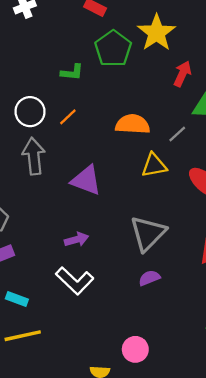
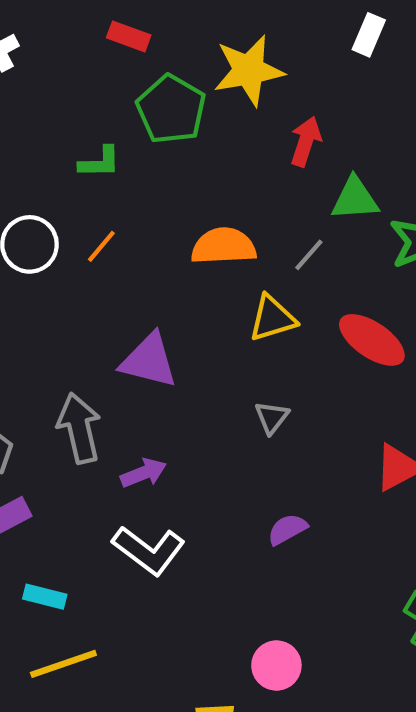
yellow star: (157, 33) -> (249, 70), turned 30
gray arrow: (34, 156) -> (79, 428), moved
gray triangle: (148, 233) -> (272, 417), moved, size x0.5

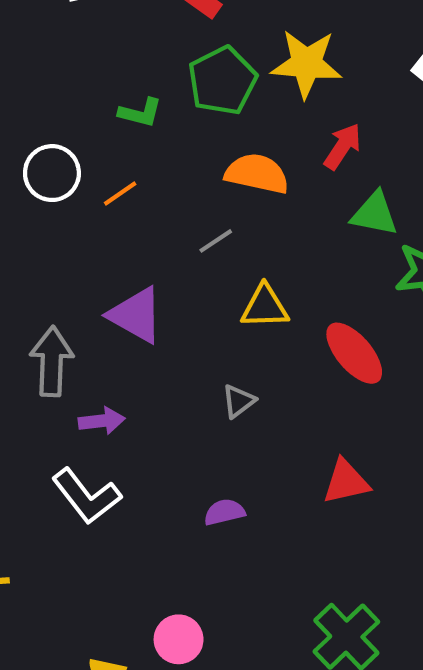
orange semicircle: (224, 246) -> (257, 174), moved
gray line: (309, 255) -> (216, 241), moved

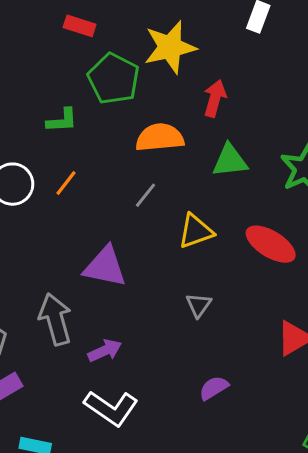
green triangle: (375, 214) -> (230, 161), moved

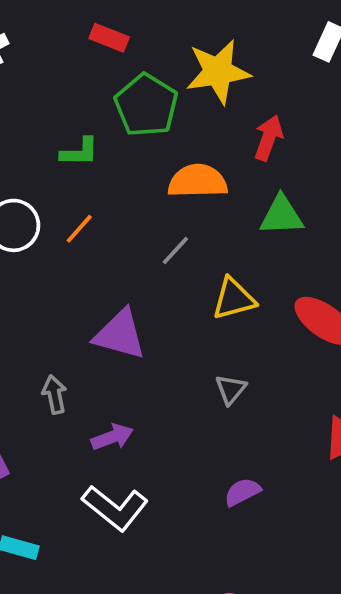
gray arrow: (55, 319) -> (54, 394), size x0.6

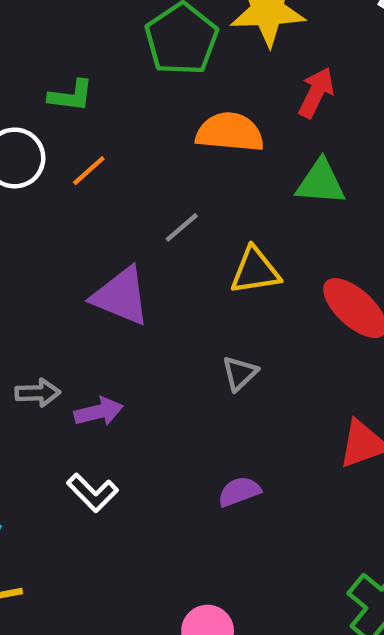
green L-shape: (80, 152) -> (71, 96), moved
gray line: (175, 250) -> (182, 227), moved
gray arrow: (54, 394) -> (38, 393), moved, turned 93
white L-shape: (115, 508) -> (92, 493), size x0.7

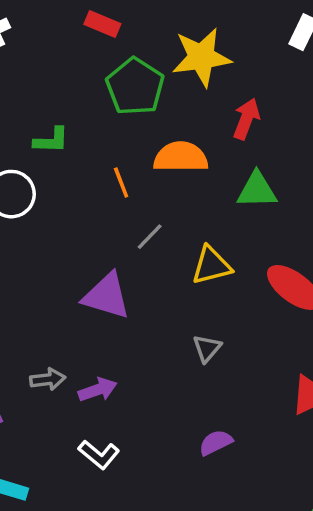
orange line: (89, 171) -> (121, 182), moved, turned -64

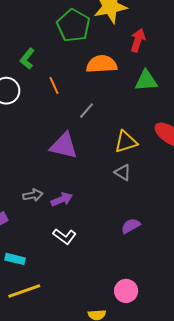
green L-shape: (51, 140) -> (27, 59), turned 130
orange line: (121, 182) -> (54, 86), moved
yellow triangle: (211, 265) -> (126, 142), moved
gray triangle: (207, 348) -> (123, 172), turned -36

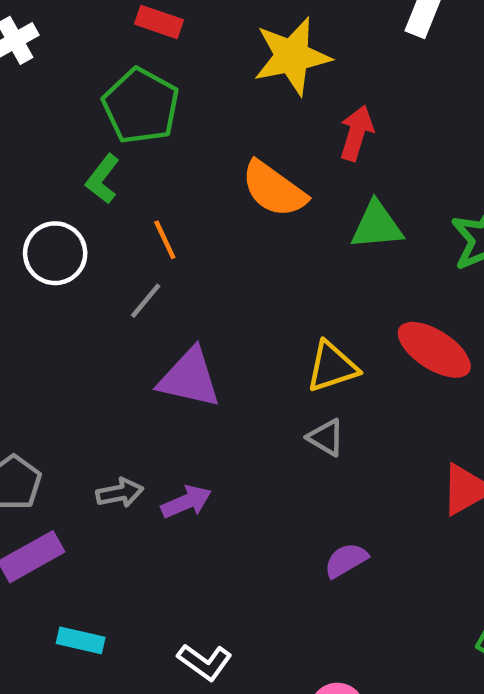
green pentagon: (73, 25) -> (141, 106), moved
orange semicircle: (102, 64) -> (274, 189), turned -140
gray line: (86, 111) -> (146, 301), moved
white L-shape: (64, 236) -> (205, 662), moved

